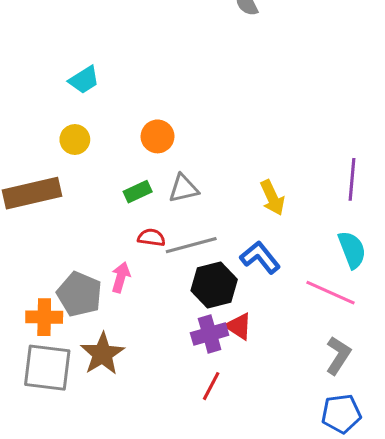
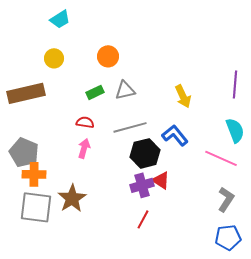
red semicircle: (151, 237) -> (85, 122), moved
gray pentagon: (79, 294) -> (24, 152), moved

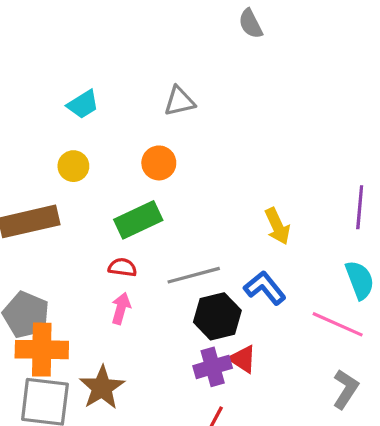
gray triangle: (125, 90) -> (179, 101), moved
green rectangle: (95, 92) -> (138, 220), size x1.6
orange cross: (34, 174) -> (42, 350), size x1.4

